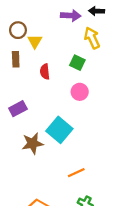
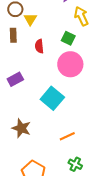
pink circle: (80, 92) -> (70, 64), size x1.6
brown star: (33, 143) -> (21, 128), moved, turned 30

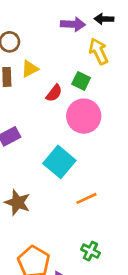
yellow triangle: (30, 19) -> (30, 69), moved, turned 32
red semicircle: (39, 46) -> (54, 93), moved, turned -136
orange line: (67, 136) -> (86, 198), moved

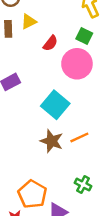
green square: (81, 81) -> (84, 36), moved
brown star: (18, 202) -> (52, 141), moved

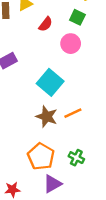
pink circle: (77, 64) -> (71, 44), size x0.7
orange pentagon: (32, 194) -> (41, 156), moved

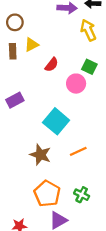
green square: (77, 17) -> (89, 67), moved
brown star: (47, 117) -> (40, 155), moved

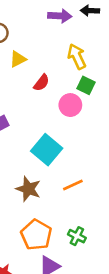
yellow arrow: (88, 30) -> (77, 57), moved

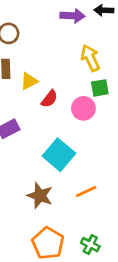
yellow triangle: (18, 59) -> (29, 81), moved
red semicircle: (41, 83) -> (49, 99), moved
green square: (86, 85) -> (100, 88), turned -36

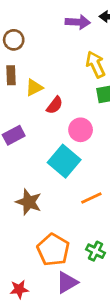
pink circle: (83, 108) -> (81, 130), moved
brown star: (40, 196) -> (29, 202), moved

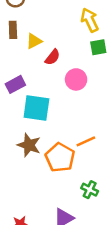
cyan square: (64, 161) -> (36, 108), moved, turned -32
orange pentagon: (53, 250) -> (60, 157), moved

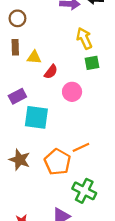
yellow triangle: (34, 41) -> (34, 57), turned 32
brown star: (29, 145) -> (20, 160), moved
green cross: (90, 190) -> (84, 191), size x1.5

